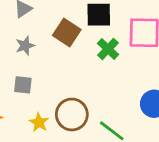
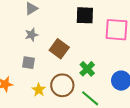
brown square: (67, 33) -> (59, 49), moved
green cross: (108, 49) -> (87, 69), moved

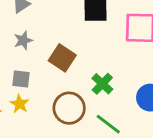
yellow star: (39, 90) -> (20, 104), moved

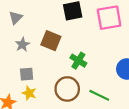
brown square: (62, 58) -> (51, 41), moved
green cross: (102, 84) -> (78, 61), moved

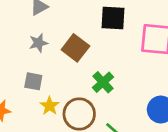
yellow star: (29, 93) -> (50, 106), moved

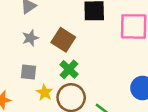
green cross: (103, 82) -> (69, 69), moved

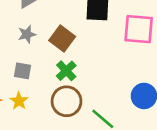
yellow star: (45, 92) -> (19, 101), moved

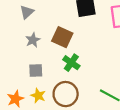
brown circle: (67, 101) -> (66, 94), moved

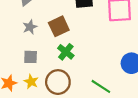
brown square: (62, 37) -> (59, 26), turned 36

